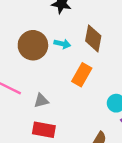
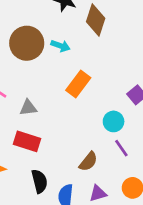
brown diamond: (93, 38) -> (96, 20), moved

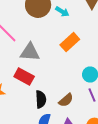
gray triangle: (28, 108) -> (30, 52), size x1.5
black semicircle: (39, 181) -> (41, 99), moved

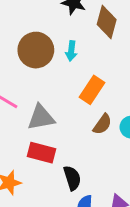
cyan arrow: (62, 12) -> (71, 51), turned 80
brown semicircle: (66, 100) -> (102, 124), moved

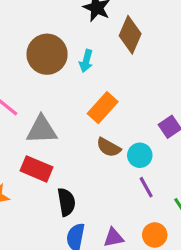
brown semicircle: (102, 124) -> (109, 147), turned 75

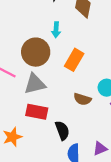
brown circle: (47, 54) -> (36, 52), moved
brown semicircle: (109, 147) -> (82, 99), moved

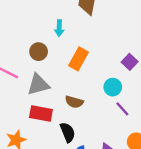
brown circle: (36, 52) -> (39, 52), size x0.6
brown semicircle: (82, 99) -> (74, 102), moved

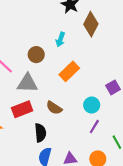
purple line: (122, 109) -> (94, 127), turned 56
red rectangle: (41, 113) -> (22, 109), turned -48

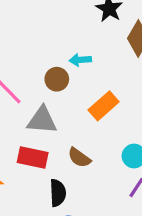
cyan arrow: (60, 39) -> (80, 60), moved, turned 64
red rectangle: (22, 109) -> (33, 158), turned 30

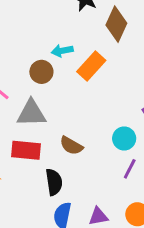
orange rectangle: (104, 106) -> (91, 66), moved

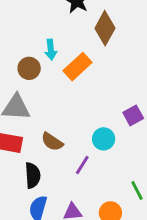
cyan arrow: (62, 51) -> (51, 50), turned -90
purple line: (130, 169) -> (82, 165), moved

